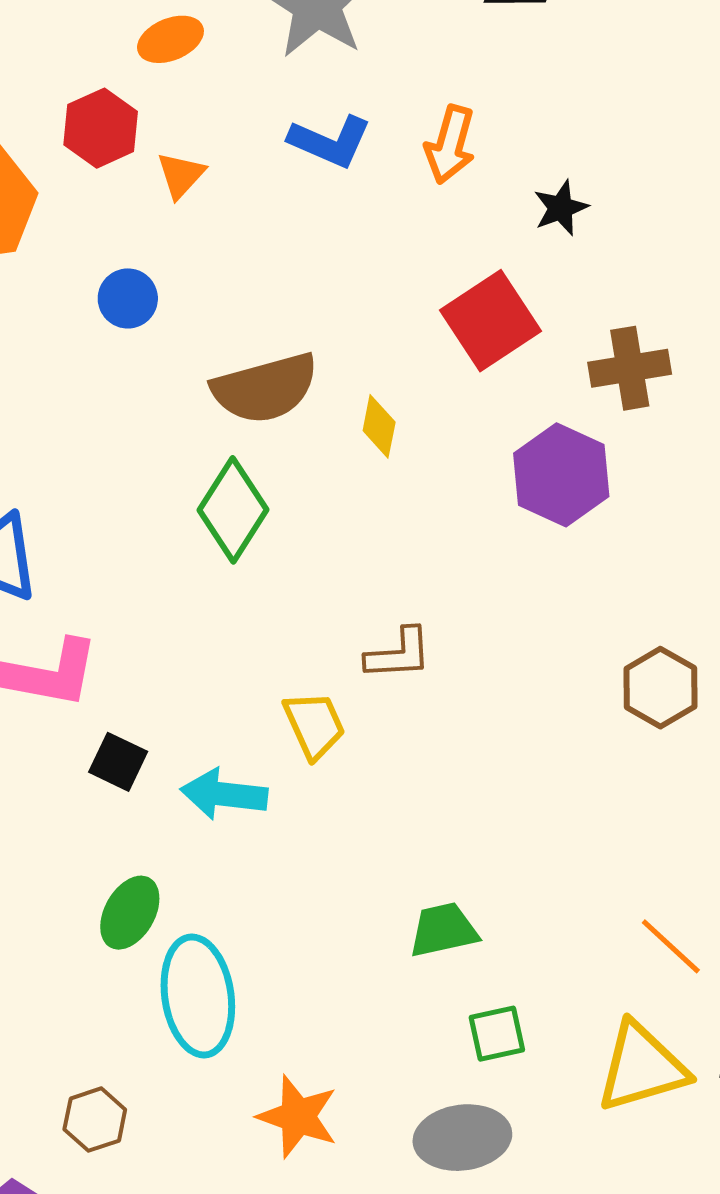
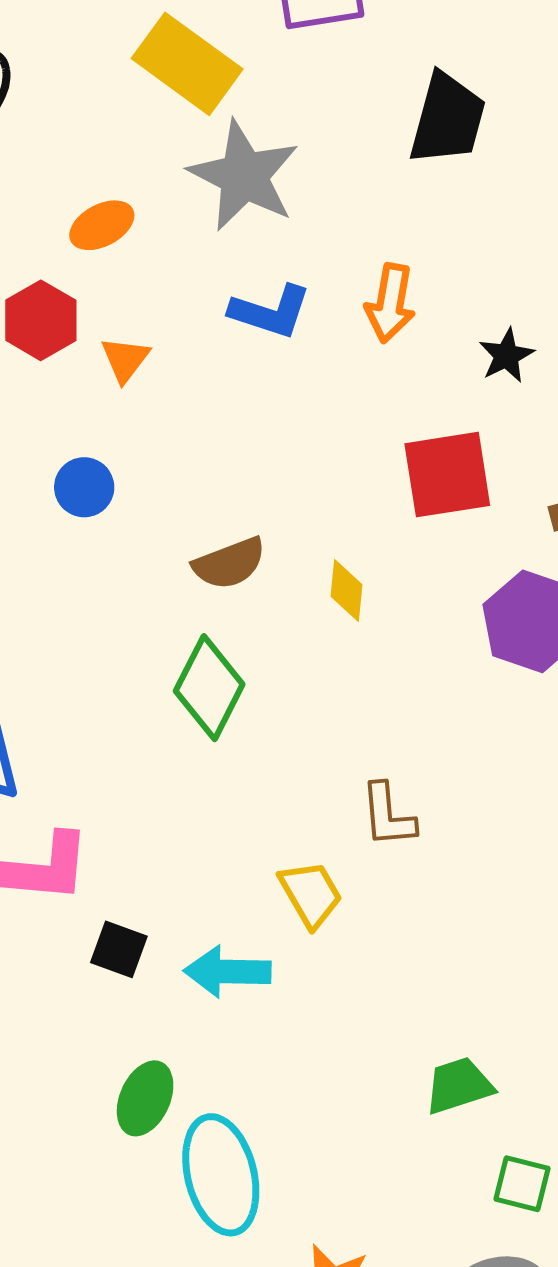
red square: (490, 321) -> (447, 475), turned 30
brown semicircle: (265, 388) -> (229, 563), size x0.7
brown L-shape: (399, 654) -> (388, 815), turned 94
green square: (497, 1034) -> (522, 1184), turned 32

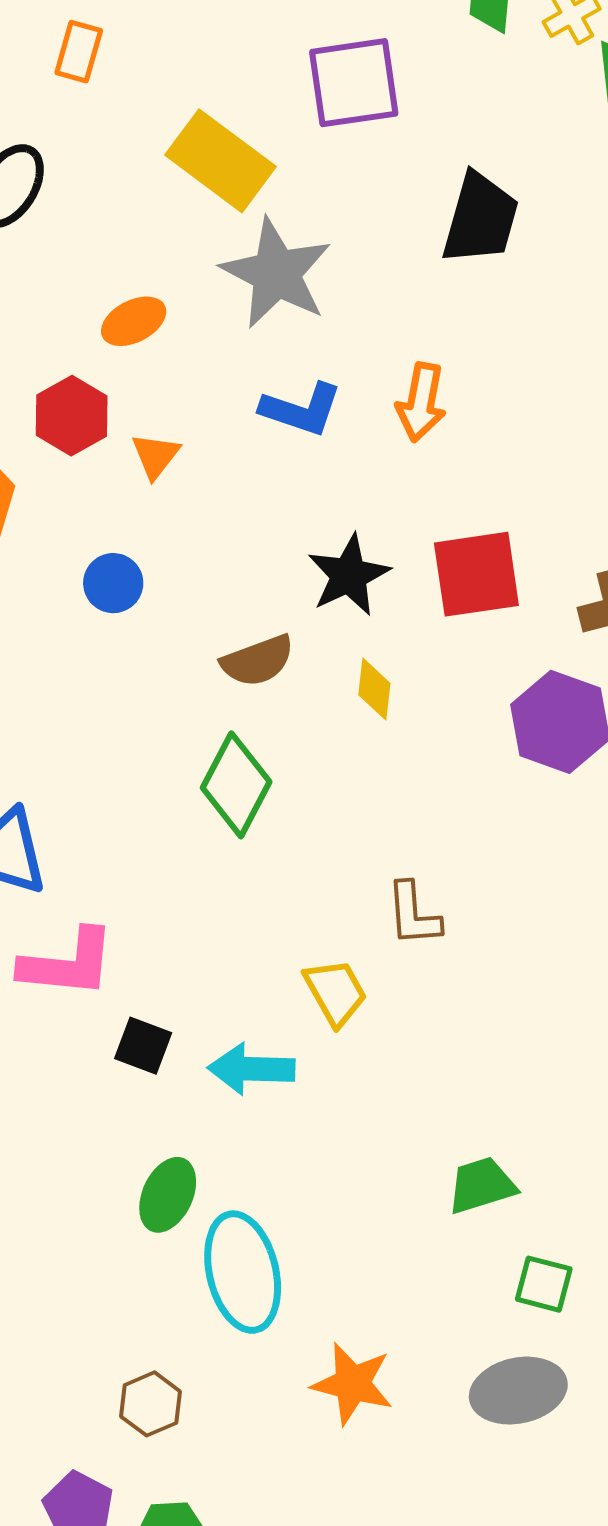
black star: (506, 356) -> (349, 575), moved, size x1.5

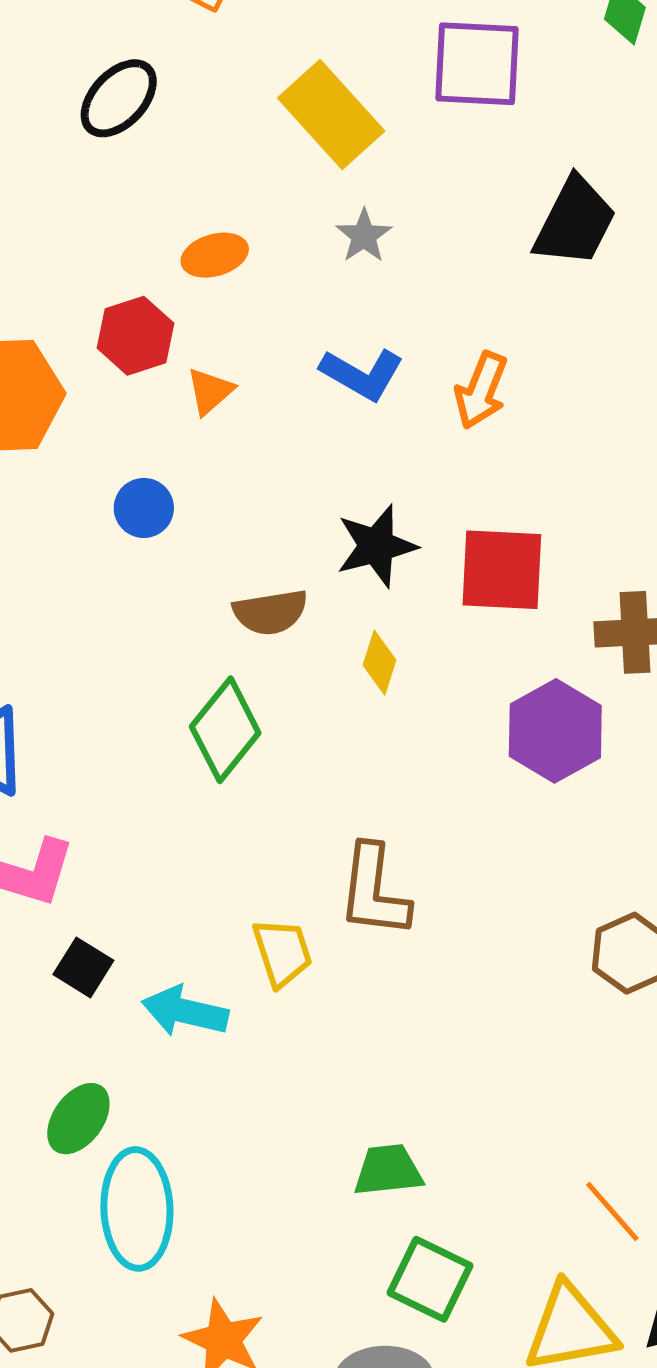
gray star: (276, 273) -> (364, 236), size x0.5
brown L-shape: (413, 914) -> (374, 891), size x1.4
green square: (544, 1284) -> (430, 1279), size x1.4

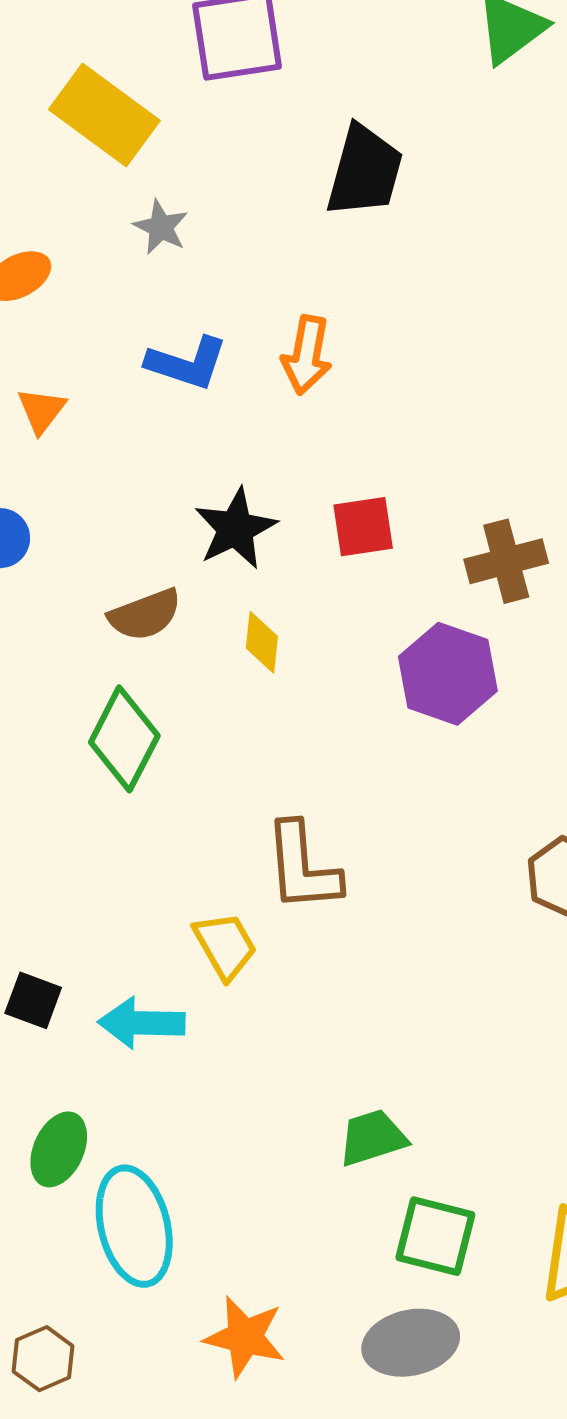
red square: (502, 570) -> (363, 527), size x0.7

